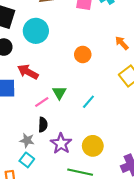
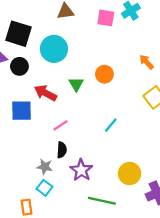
green triangle: (59, 93) -> (76, 84), moved
yellow circle: (93, 146) -> (130, 173), moved

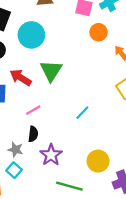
orange circle: (104, 74) -> (99, 32), moved
green triangle: (76, 84) -> (51, 71), size x1.5

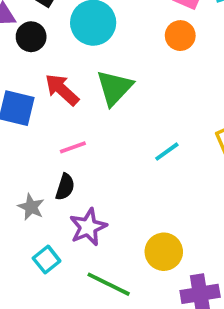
orange circle: (99, 32) -> (180, 36), moved
cyan line: (82, 113) -> (167, 152), moved
cyan square: (14, 170) -> (47, 260), moved

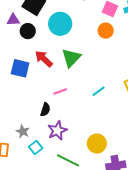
pink line: (73, 147) -> (60, 92), moved
gray star: (31, 207) -> (23, 131), moved

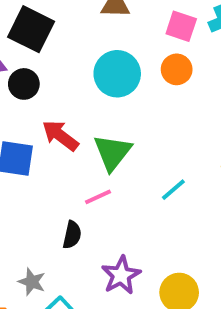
cyan circle: (60, 24) -> (117, 74), moved
green triangle: (71, 58) -> (112, 152), moved
purple star: (57, 131) -> (121, 275), moved

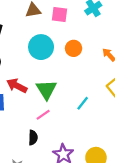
pink square: (181, 26) -> (60, 15), moved
orange circle: (177, 69) -> (74, 48), moved

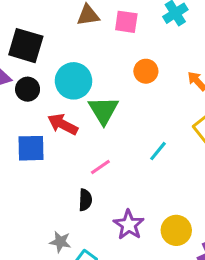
cyan circle: (41, 47) -> (74, 81), moved
green triangle: (46, 90) -> (103, 110), moved

